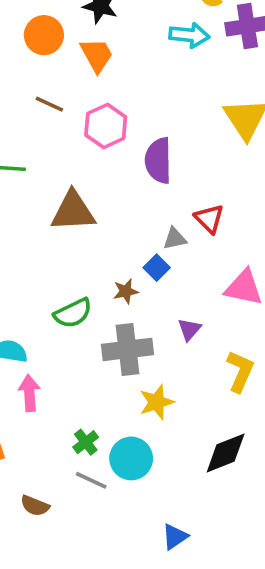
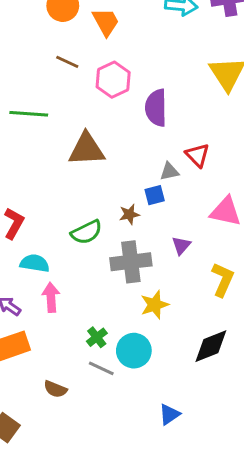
blue square: (157, 268) -> (155, 195), turned 30

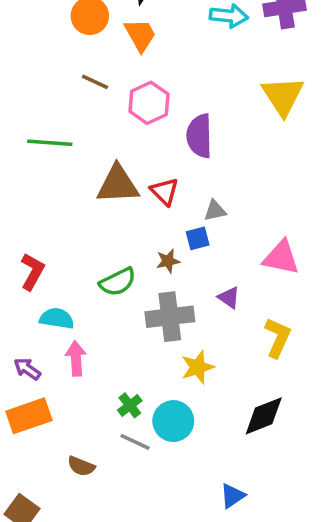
red triangle: (198, 155) -> (165, 191), moved
purple triangle: (181, 245) -> (229, 298), turned -36
blue triangle: (169, 414) -> (232, 496), moved

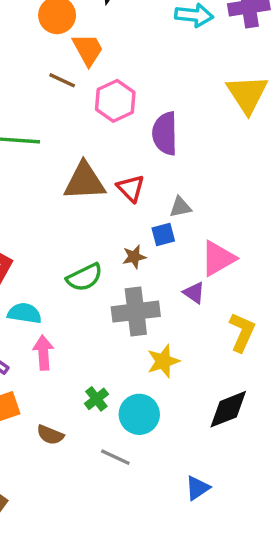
orange trapezoid: (140, 35) -> (88, 50), moved
pink triangle: (281, 258) -> (218, 258), moved, turned -42
gray line: (135, 442) -> (115, 457), moved
brown semicircle: (81, 466) -> (50, 435), moved

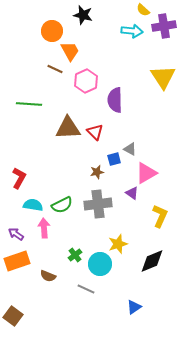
gray triangle: (180, 207) -> (130, 149), moved, turned 40
green semicircle: (84, 277) -> (62, 205), moved
yellow star: (163, 361) -> (118, 244), moved

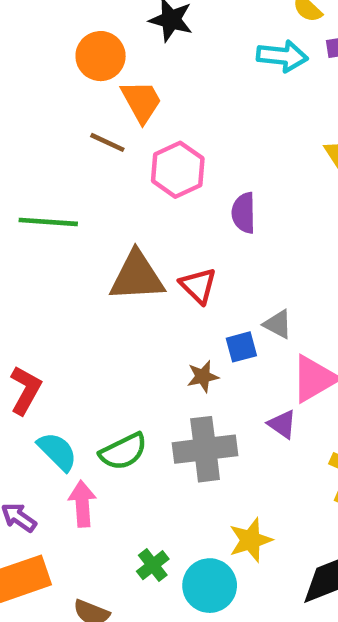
purple semicircle: (115, 100) -> (244, 213), size x0.7
cyan semicircle: (33, 205) -> (57, 451), turned 36

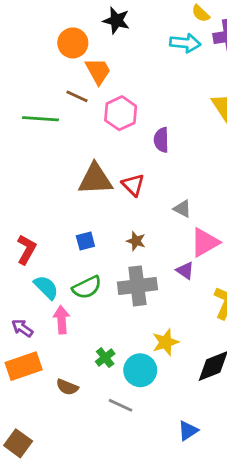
green line: (48, 222) -> (41, 119), moved
blue square: (241, 347) -> (85, 241), moved
brown star: (203, 376) -> (136, 241), turned 30

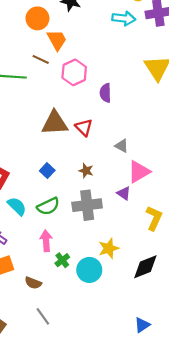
blue square: (85, 241) -> (47, 171), turned -32
pink arrow: (62, 320) -> (46, 241), moved
gray line: (121, 405) -> (43, 316), moved, turned 30
blue triangle: (188, 431) -> (142, 325), moved

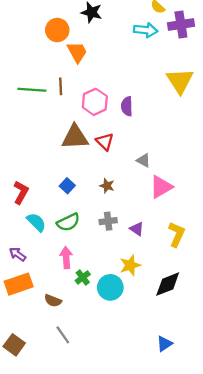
brown line: (41, 59) -> (61, 86), moved, turned 63
pink hexagon: (74, 72) -> (95, 102), moved
purple triangle: (124, 193) -> (137, 229), moved
gray cross: (87, 205) -> (108, 221), size x0.6

